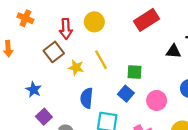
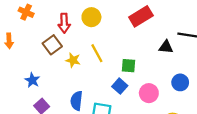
blue semicircle: (87, 98) -> (77, 101), moved

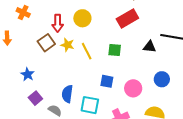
yellow star: (73, 60) -> (67, 45), moved
green square: (128, 66) -> (115, 50), moved
blue square: (120, 86) -> (107, 81), turned -32

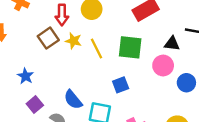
green square: (115, 50) -> (130, 47), size x1.5
blue square: (107, 81) -> (121, 85), turned -32
pink circle: (133, 88) -> (163, 66), moved
blue semicircle: (67, 94) -> (73, 100), turned -48

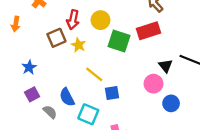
black triangle: (172, 44) -> (165, 66), turned 32
green square: (130, 47) -> (119, 41), moved
yellow line: (97, 49) -> (94, 74), moved, turned -36

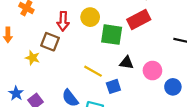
brown square: (56, 38) -> (50, 42), turned -36
yellow star: (78, 45) -> (33, 58), moved
black triangle: (165, 66) -> (127, 63), moved, turned -32
blue star: (29, 67) -> (16, 93), moved

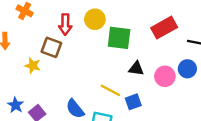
red rectangle: (139, 20) -> (164, 28), moved
yellow line: (93, 71) -> (110, 90), moved
blue square: (113, 86) -> (133, 102), moved
blue circle: (173, 87) -> (187, 69), moved

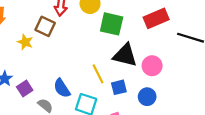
black triangle: (136, 68) -> (125, 55), size x1.6
blue circle: (187, 69) -> (147, 97), moved
yellow line: (110, 90) -> (98, 74), turned 30

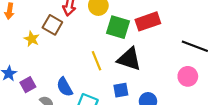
red rectangle: (156, 18) -> (148, 21), moved
pink circle: (152, 66) -> (188, 76), moved
yellow line: (98, 74) -> (97, 61), moved

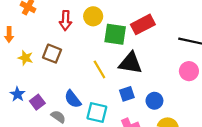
brown square: (52, 25) -> (52, 54), moved
yellow star: (32, 39) -> (25, 58), moved

